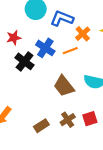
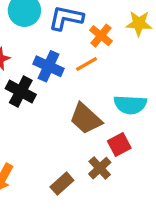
red square: (90, 119) -> (119, 145), moved

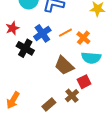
orange cross: (101, 36) -> (83, 38), moved
blue cross: (48, 66) -> (42, 33), turned 30

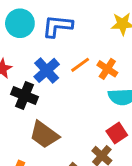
brown trapezoid: (64, 66) -> (44, 135), moved

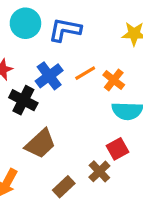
brown trapezoid: (44, 135) -> (40, 144), turned -84

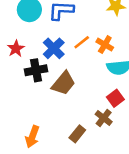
black cross: (23, 100) -> (36, 70), turned -30
brown trapezoid: (40, 144) -> (64, 83), moved

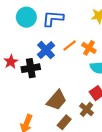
red star: (16, 49) -> (11, 62), moved
brown trapezoid: (64, 83) -> (57, 100), moved

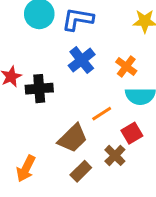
orange line: (70, 45) -> (102, 114), moved
blue cross: (46, 50) -> (82, 60), moved

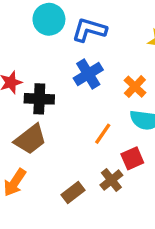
orange line: (102, 114) -> (103, 134), turned -30
brown trapezoid: (73, 138) -> (30, 139), moved

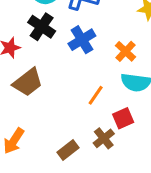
black cross: (39, 99) -> (42, 27), moved, turned 32
brown trapezoid: (30, 139) -> (28, 82), moved

